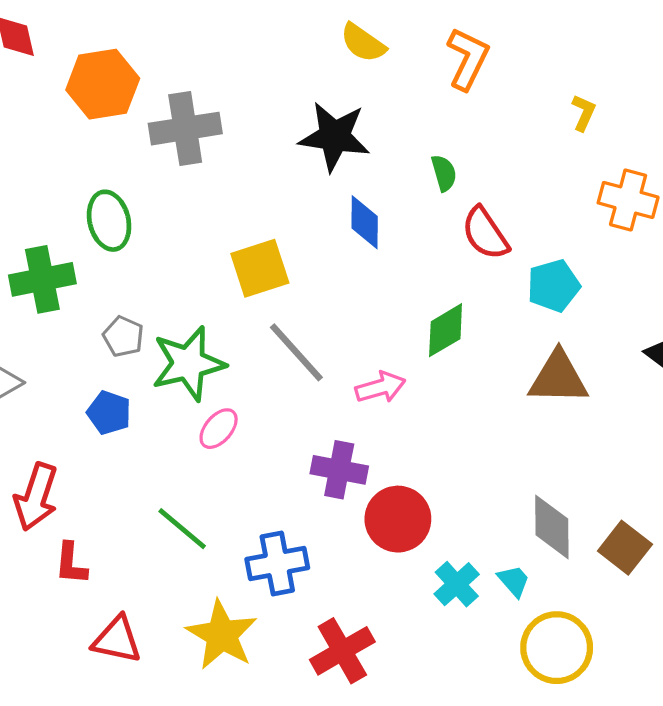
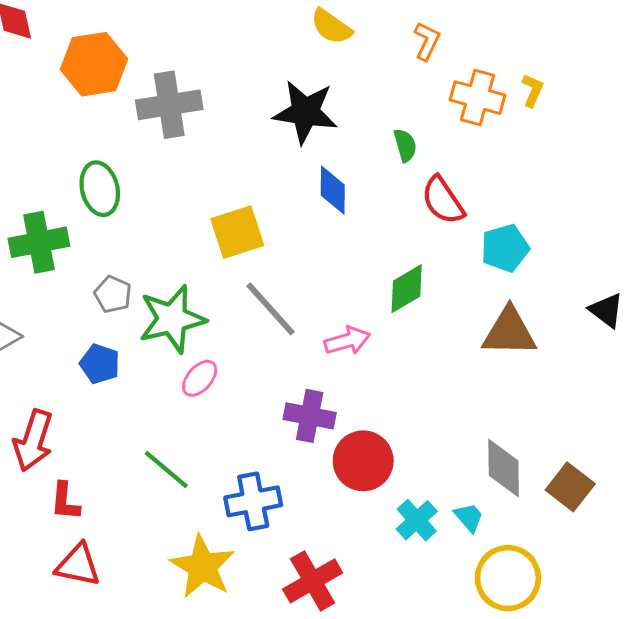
orange L-shape: (468, 59) -> (427, 41), size x0.7
orange cross: (628, 200) -> (478, 98), moved
red triangle: (117, 640) -> (78, 565), moved

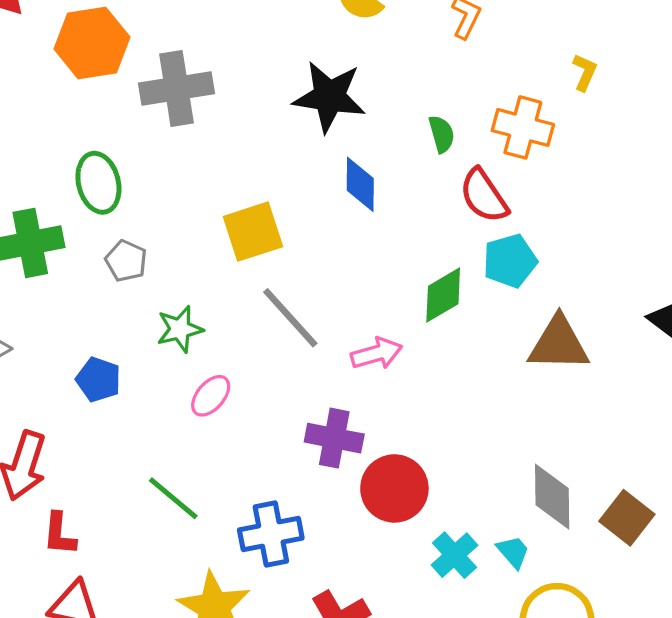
orange cross: (478, 98) -> (523, 127), moved
cyan pentagon: (505, 248) -> (510, 261), moved
gray pentagon: (113, 294) -> (126, 261), moved
green star: (172, 319) -> (180, 329), size x0.6

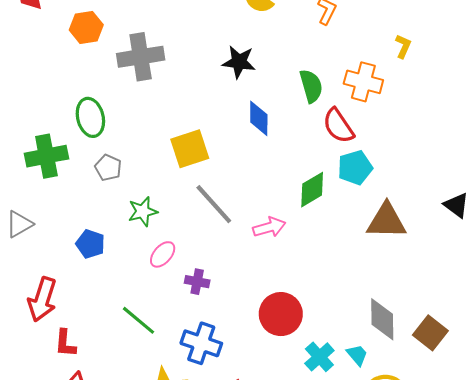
orange hexagon: (92, 43) -> (86, 27), size x0.7
black star: (329, 97) -> (239, 62), size x0.7
green semicircle: (442, 134) -> (311, 86), size x1.4
purple cross: (334, 438) -> (197, 282), moved, size x0.7
blue cross: (271, 534) -> (201, 343), turned 30

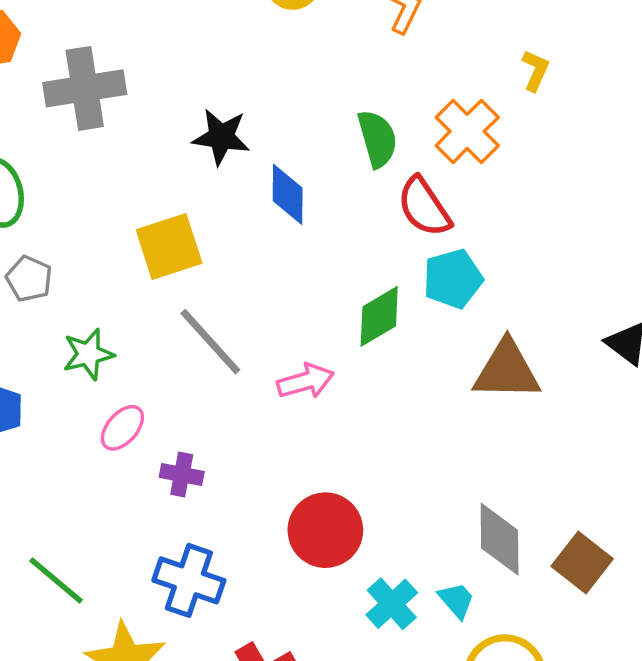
black star: (239, 62) -> (221, 137), moved
orange cross: (363, 82) -> (467, 131), turned 30
green line: (139, 320) -> (56, 580), moved

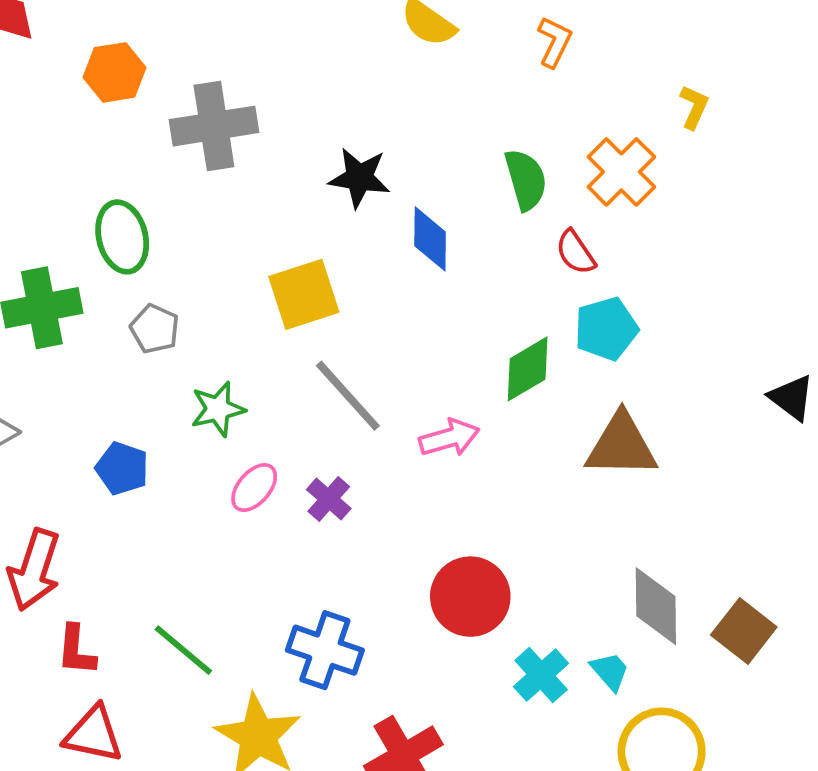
red semicircle: (424, 207) -> (575, 252), size x0.7
brown triangle: (507, 370) -> (621, 445), moved
purple cross: (182, 474) -> (329, 499), moved, turned 30

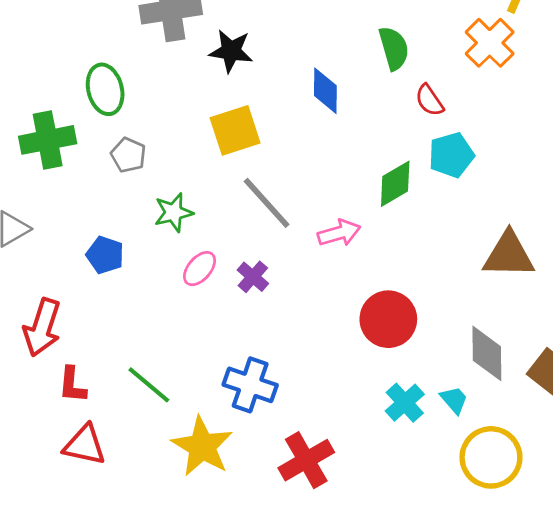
orange cross: (621, 172) -> (490, 43), moved
black star: (359, 178) -> (231, 51), moved
brown triangle: (621, 445) -> (509, 255), moved
red circle: (470, 597) -> (388, 319), moved

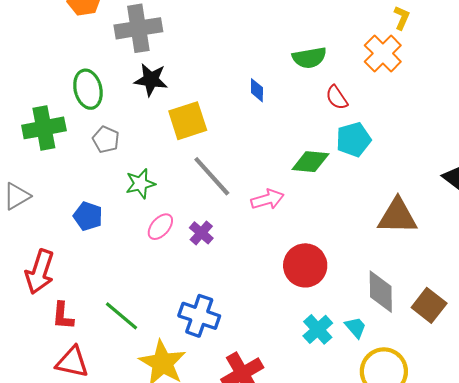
green semicircle: (394, 48) -> (309, 58), turned 96
black star: (231, 51) -> (151, 80), moved
blue diamond: (325, 91) -> (257, 90), size x0.7
green diamond: (395, 184) -> (310, 162), turned 36

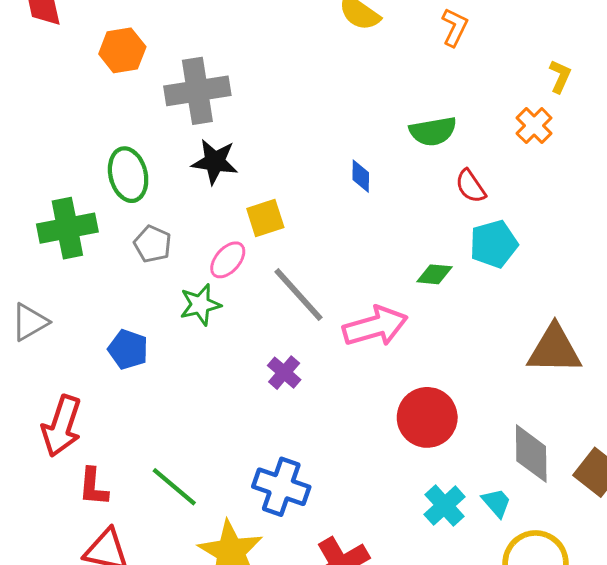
orange cross: (383, 53) -> (534, 126), size x0.7
yellow square: (188, 121) -> (265, 218), size x0.7
green diamond: (310, 162) -> (434, 274), size x0.7
pink arrow: (267, 199) -> (375, 326), size x1.4
pink ellipse: (160, 227) -> (228, 260), moved

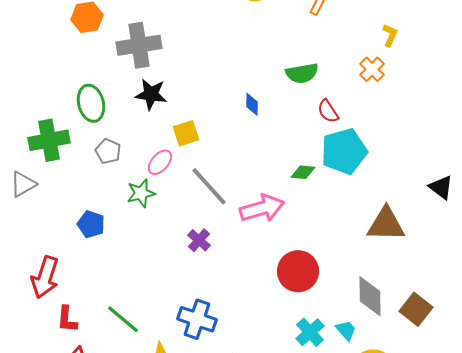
cyan pentagon: (494, 244) -> (344, 151), size x1.4
gray triangle: (30, 322) -> (23, 184), moved

